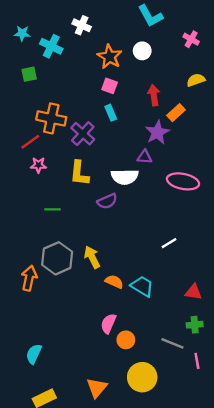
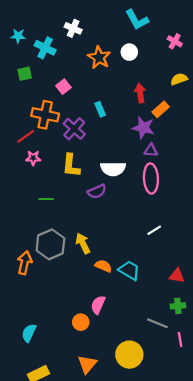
pink square: (110, 86) -> (63, 87), moved, turned 32
purple star: (157, 132) -> (143, 128), turned -30
purple triangle: (145, 157) -> (151, 150), moved
pink ellipse: (183, 181) -> (151, 178), moved, turned 76
orange circle: (126, 340) -> (81, 322), moved

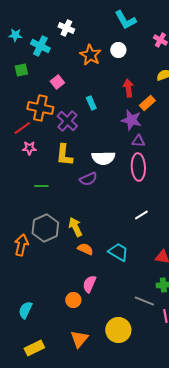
orange semicircle: (103, 266) -> (85, 249), moved

